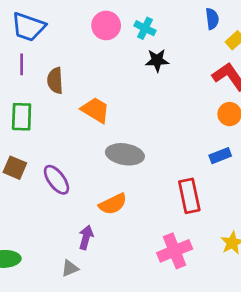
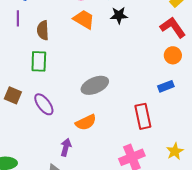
orange trapezoid: (95, 110) -> (84, 19), moved
green rectangle: (22, 117) -> (39, 61), moved
gray ellipse: (125, 154) -> (95, 85), turned -32

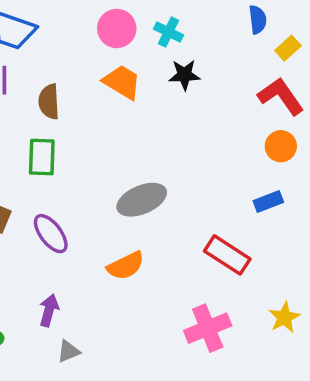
red rectangle: (143, 116) -> (227, 255), turned -45
purple arrow: (66, 147) -> (49, 310), moved

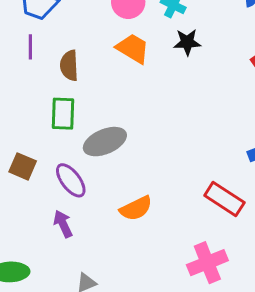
gray ellipse: (142, 200) -> (105, 142), moved
purple arrow: (49, 310) -> (63, 224), moved, turned -40

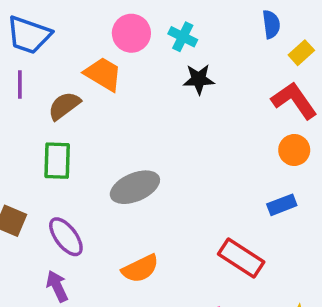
orange trapezoid: (133, 48) -> (103, 74), moved
brown semicircle: (69, 65) -> (64, 106), turned 56
gray ellipse: (105, 142) -> (135, 187), moved

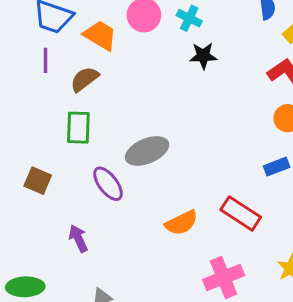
orange trapezoid: (103, 74) -> (100, 35), moved
purple ellipse: (66, 237) -> (108, 184), moved
orange semicircle: (140, 269) -> (181, 223), moved

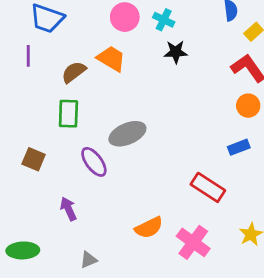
orange trapezoid: (100, 35) -> (111, 59), moved
purple line: (46, 60) -> (28, 56), moved
orange semicircle: (181, 223) -> (149, 228), moved
pink cross: (224, 277) -> (193, 242), turned -32

